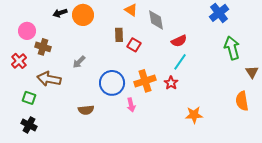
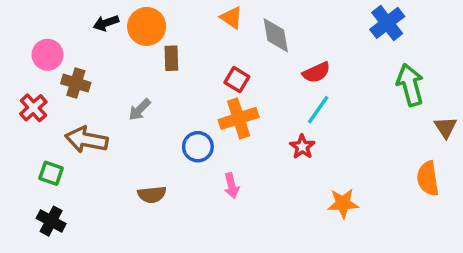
brown rectangle: (119, 35) -> (171, 58), moved
orange cross: (145, 81) -> (239, 118), moved
blue circle: (112, 83) -> (198, 147), size x0.7

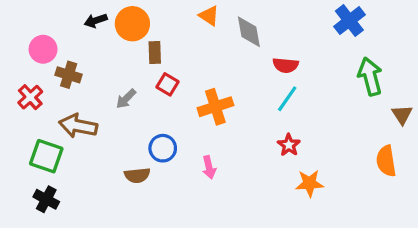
red semicircle: (316, 72) -> (286, 65), turned 30
red square: (237, 80) -> (168, 84), moved
blue circle: (198, 147) -> (163, 148), moved
red star: (302, 147) -> (289, 145), moved
green square: (51, 173) -> (46, 156), size x1.5

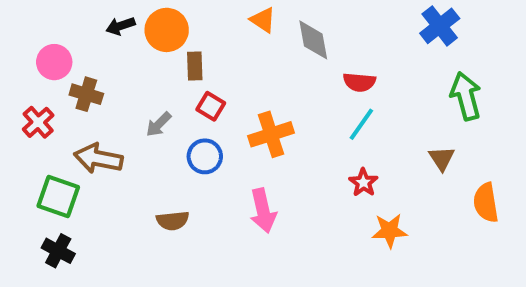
brown triangle: (402, 115) -> (442, 158), moved
blue circle: (163, 148) -> (205, 156), moved
pink arrow: (209, 167) -> (263, 211), size x1.5

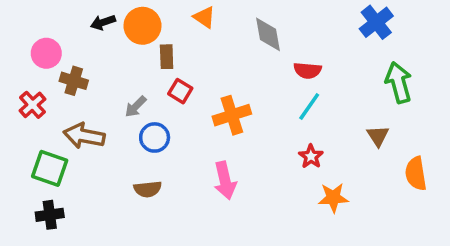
orange triangle: (263, 20) -> (204, 17), moved
blue circle: (205, 156) -> (155, 137), moved
black cross: (58, 251) -> (50, 215), turned -36

